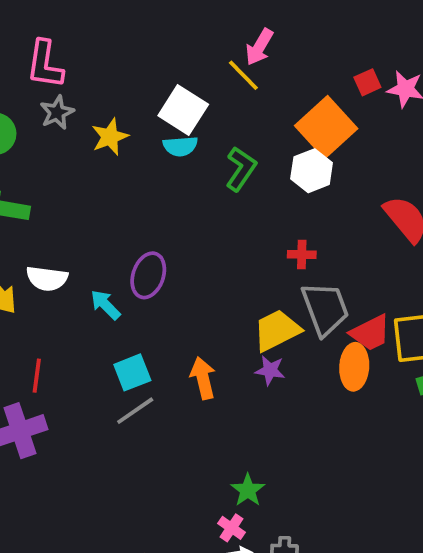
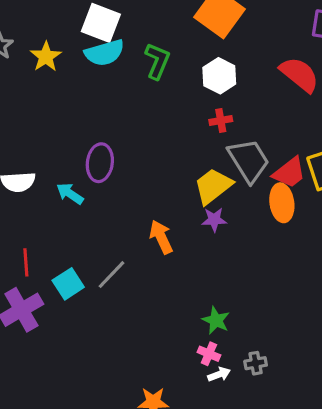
cyan semicircle: (180, 146) -> (105, 53), size x1.4
white hexagon: (312, 171) -> (219, 76), moved
cyan square: (132, 372) -> (68, 284), moved

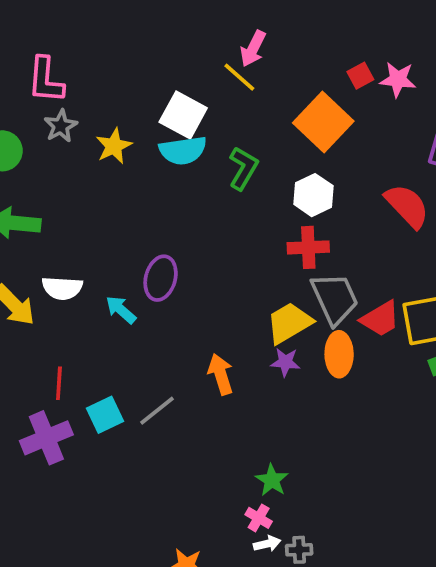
red cross: (221, 120) -> (308, 247), size x1.5
orange ellipse: (282, 203) -> (339, 354), moved
gray cross: (256, 363) -> (299, 550), moved

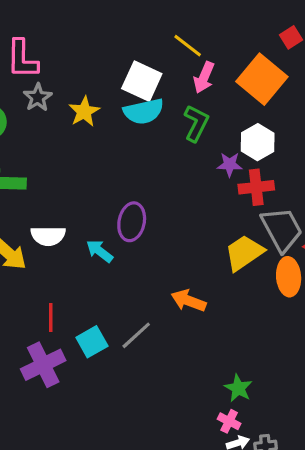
pink arrow: (253, 49) -> (204, 77), moved
purple star: (285, 362) -> (230, 164), moved
orange arrow: (221, 374) -> (188, 301), turned -48

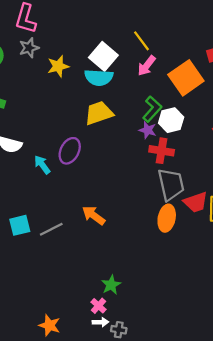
green L-shape: (196, 123) -> (152, 109), moved
yellow trapezoid: (244, 253) -> (99, 113), moved

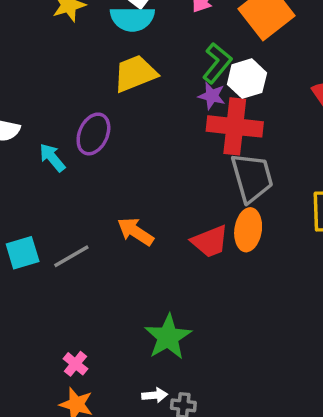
red cross: (162, 151) -> (235, 126), size x1.4
red trapezoid: (196, 202) -> (210, 241), moved
green star: (111, 285) -> (168, 337), size x1.5
pink cross: (99, 306) -> (75, 364), moved

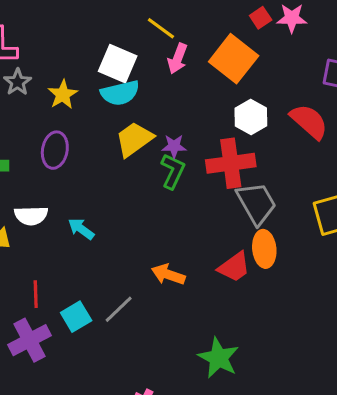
green L-shape: (217, 63) -> (173, 171), moved
white hexagon: (247, 79) -> (251, 117), moved
purple star: (212, 96) -> (174, 146), moved
purple ellipse: (93, 134) -> (55, 150), moved

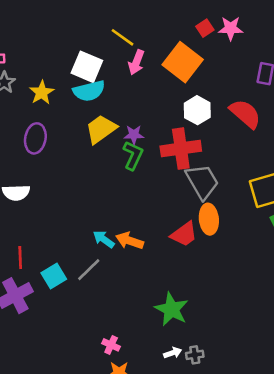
cyan arrow: (81, 229) -> (104, 239), moved

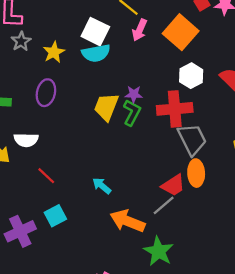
yellow trapezoid: (101, 129) -> (106, 107), moved, turned -36
orange arrow: (130, 241) -> (127, 221), moved, size x1.4
red line: (20, 258) -> (46, 176), moved, turned -48
gray line: (89, 270) -> (164, 205), moved

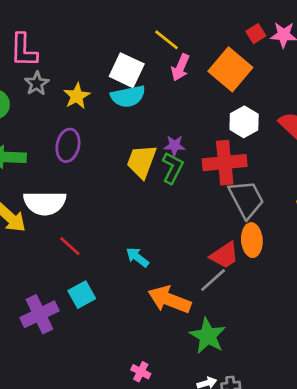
white semicircle: (26, 140) -> (45, 203), size x1.4

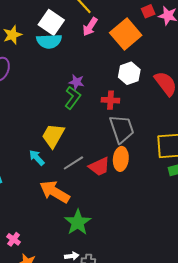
yellow trapezoid: (142, 161) -> (53, 136), moved
red cross: (225, 163) -> (110, 100), size x0.6
gray line: (213, 280) -> (73, 163), moved
pink cross: (141, 372) -> (14, 239), moved

